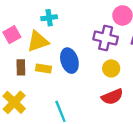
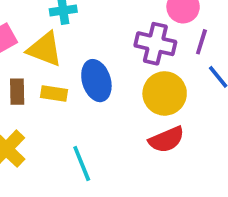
yellow triangle: (38, 41) -> (45, 49), turned 40
yellow circle: (111, 68) -> (165, 93), size x1.5

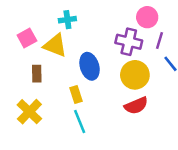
yellow rectangle: (54, 93) -> (76, 94), moved, turned 63

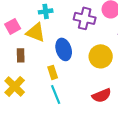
purple cross: (129, 42) -> (85, 18), moved
red semicircle: (136, 106) -> (102, 95), moved

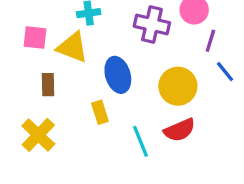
pink square: (13, 26) -> (35, 37), turned 35
cyan line: (56, 94) -> (141, 141), moved
red semicircle: (102, 95) -> (180, 130), moved

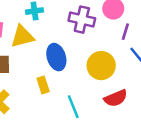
yellow triangle: (72, 47) -> (22, 36), turned -35
red semicircle: (180, 130) -> (116, 98), moved

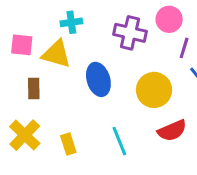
yellow triangle: (22, 36) -> (56, 54), turned 30
yellow rectangle: (43, 85) -> (68, 144), moved

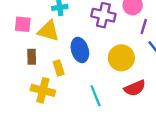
yellow cross: (25, 135) -> (43, 90), moved, turned -30
yellow rectangle: (68, 144) -> (59, 68), moved

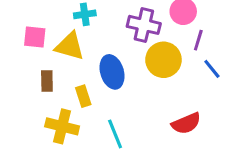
yellow circle: (121, 58) -> (163, 60), moved
cyan line: (96, 96) -> (115, 134), moved

